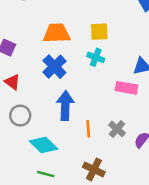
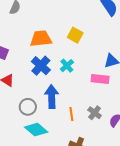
yellow square: (99, 32) -> (75, 35), turned 35
cyan cross: (96, 57) -> (67, 66), moved, turned 32
gray circle: (20, 116) -> (28, 107), moved

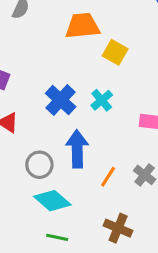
orange trapezoid: (41, 39) -> (82, 26), moved
orange line: (71, 114) -> (108, 177), turned 40

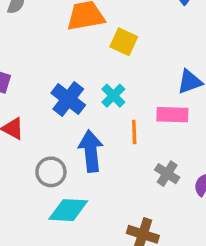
orange line: (108, 177) -> (134, 132), moved, turned -30
cyan diamond: (52, 201) -> (68, 210), turned -33

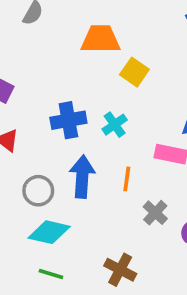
blue cross: (68, 99) -> (68, 120), turned 32
orange line: (134, 132) -> (127, 179), moved

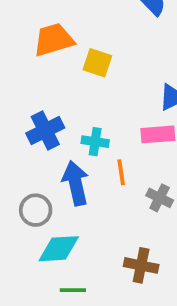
cyan cross: (115, 125) -> (95, 142), moved, turned -30

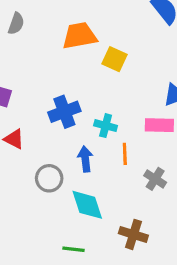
blue arrow: (76, 183) -> (85, 159), size x0.7
cyan diamond: (59, 249) -> (87, 205), moved, turned 69

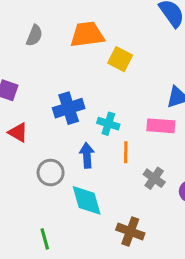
gray semicircle: (16, 24) -> (34, 36), moved
green line: (73, 249) -> (45, 239), moved, turned 65

